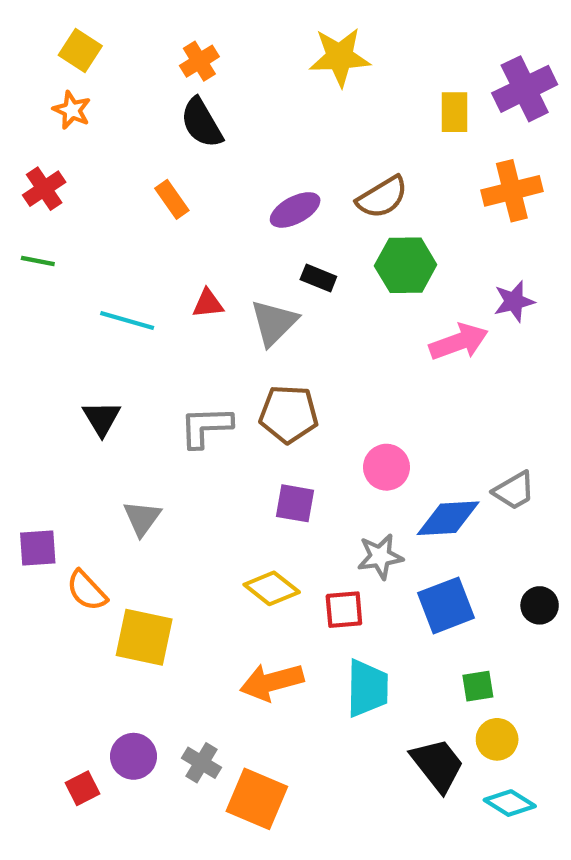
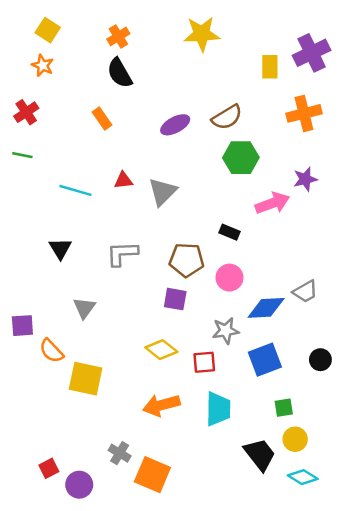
black rectangle: (318, 278) -> (229, 232), moved
brown pentagon: (289, 414) -> (187, 260), moved
purple circle: (133, 756) -> (79, 485), moved

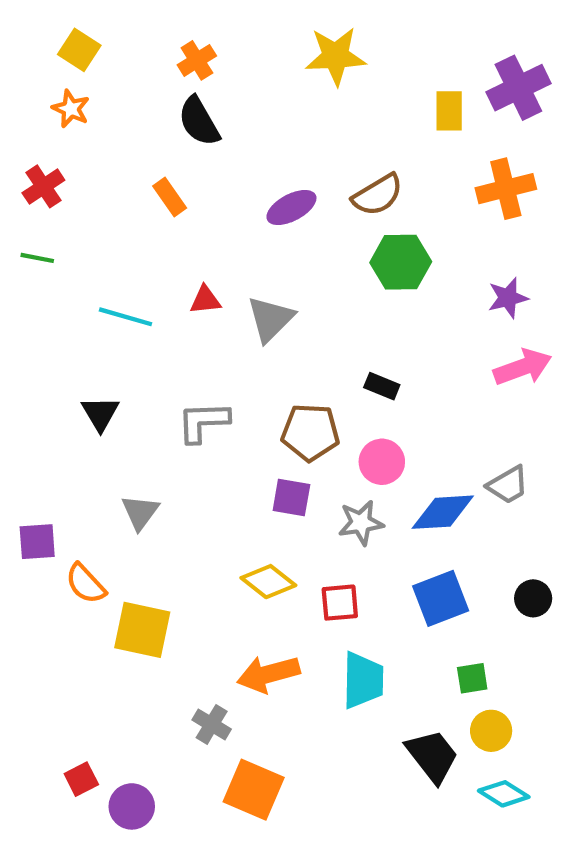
pink arrow: (272, 203) -> (523, 367), moved
gray star: (226, 331) -> (361, 523), moved
gray cross: (120, 453) -> (212, 724), moved

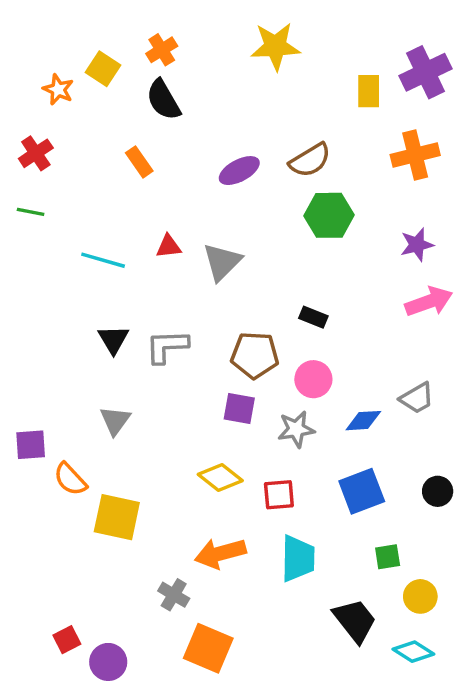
yellow square: (79, 50) -> (103, 69), moved
black triangle: (100, 413) -> (113, 340), moved
blue diamond: (443, 512) -> (363, 421), size x0.7
yellow circle: (491, 731) -> (420, 596), moved

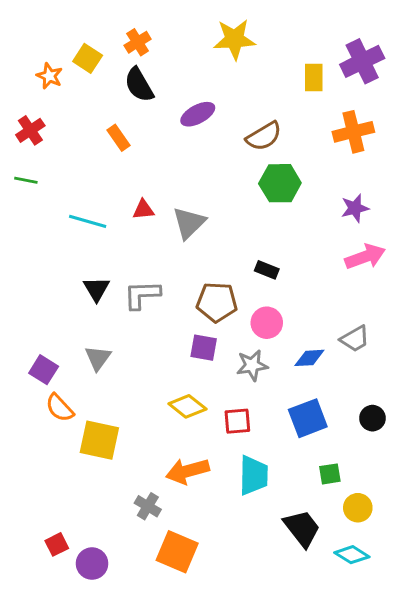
purple ellipse: (239, 171) -> (198, 114), moved
purple square: (31, 445) -> (44, 370), moved, turned 36

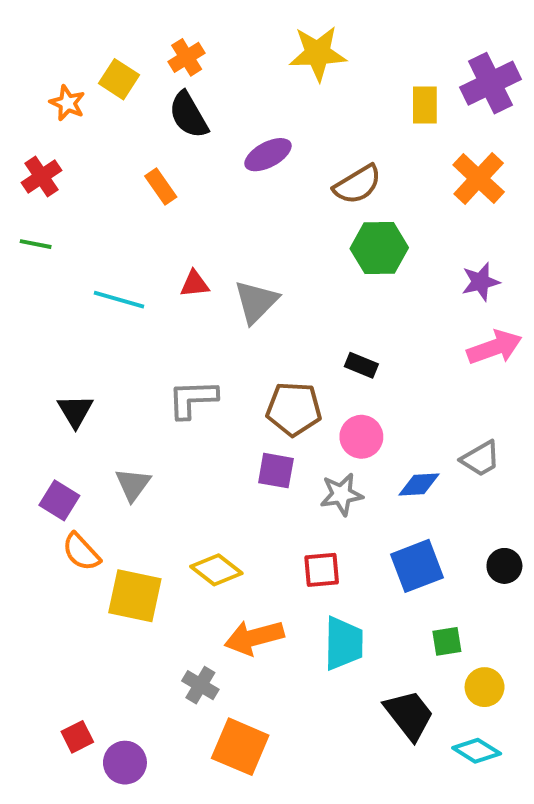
orange cross: (353, 132) -> (479, 178), turned -33
black triangle: (96, 289) -> (75, 411), moved
yellow diamond: (187, 406) -> (216, 570), moved

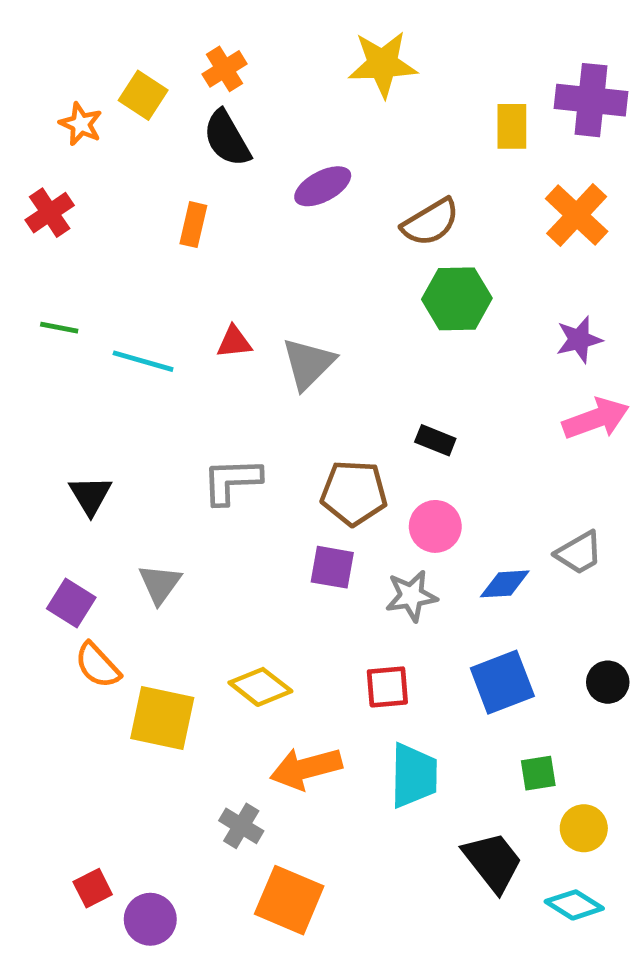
purple cross: (491, 83) -> (591, 100), turned 32
orange rectangle: (161, 186) -> (193, 225), turned 48
green line: (36, 244) -> (59, 328), moved

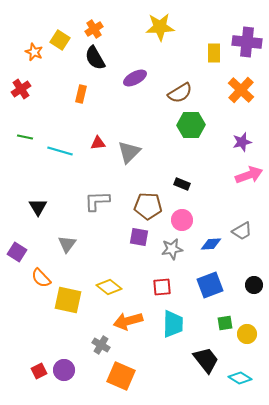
purple square: (71, 603) -> (17, 252), moved
yellow circle: (584, 828) -> (247, 334), moved
purple circle: (150, 919) -> (64, 370), moved

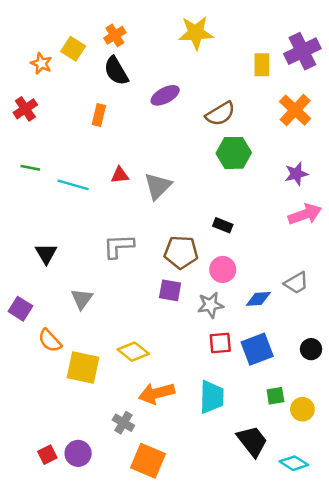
purple cross: (247, 42) -> (302, 51), turned -32
red square: (162, 287) -> (220, 343), moved

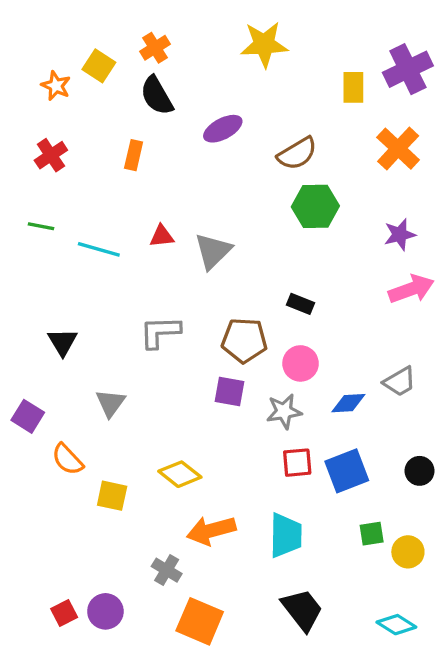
red cross: (25, 109) -> (51, 155), moved
yellow square: (83, 368) -> (112, 496), size x0.7
black trapezoid: (252, 441) -> (302, 610), moved

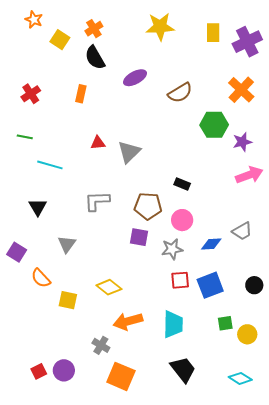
orange star: (56, 86) -> (34, 20), moved
yellow rectangle: (353, 87) -> (213, 33), moved
green hexagon: (315, 206) -> (214, 125), moved
cyan line: (99, 249) -> (50, 165), moved

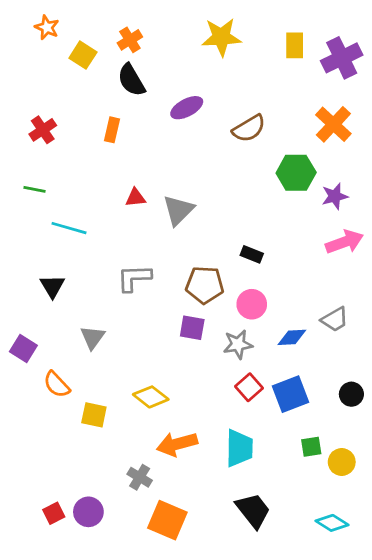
red square: (180, 280) -> (249, 387), turned -36

